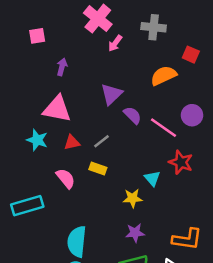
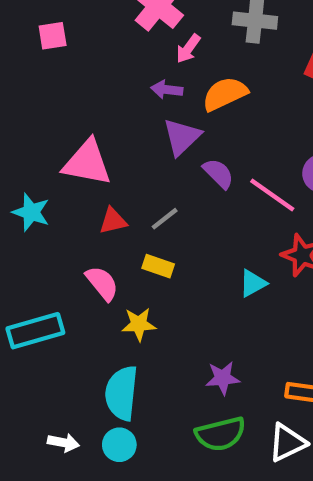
purple arrow: (62, 67) -> (167, 90), moved, turned -98
orange semicircle: (164, 76) -> (225, 94), moved
cyan star: (37, 140) -> (31, 212), moved
cyan triangle: (152, 178) -> (253, 283), turned 42
yellow star: (133, 198) -> (139, 324), moved

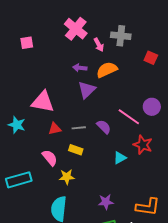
pink arrow: (188, 49) -> (99, 45), moved, turned -64
purple semicircle: (218, 173) -> (104, 127), moved
gray line: (165, 219) -> (79, 128), turned 32

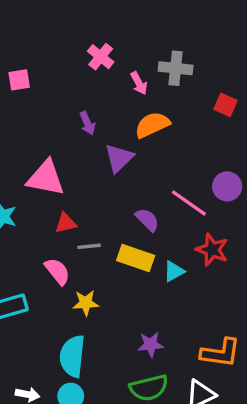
pink cross: (76, 29) -> (101, 57), size x0.7
purple arrow: (80, 68) -> (87, 123), moved, turned -120
gray line: (79, 128) -> (89, 246), moved
yellow rectangle: (76, 150) -> (136, 258), moved, size x1.5

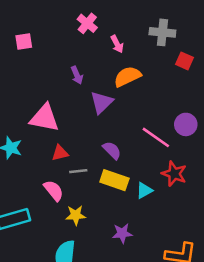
gray cross: (176, 68) -> (162, 32), moved
purple semicircle: (147, 220) -> (112, 150), moved
purple star: (151, 345) -> (122, 233), moved

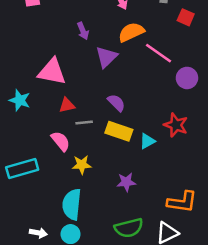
pink line: (156, 137) -> (158, 53), moved

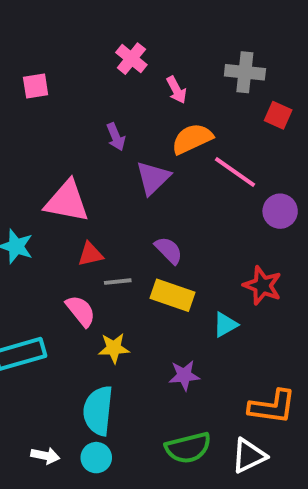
cyan triangle: (147, 141) -> (225, 325), moved

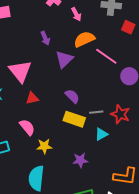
pink triangle: (67, 201) -> (20, 71), turned 40
gray line: (118, 282) -> (96, 112), moved

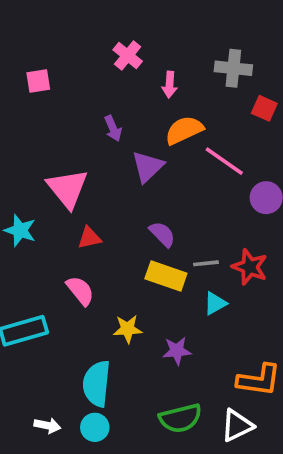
pink arrow: (76, 14) -> (170, 85), turned 32
yellow star: (44, 146) -> (128, 329), moved

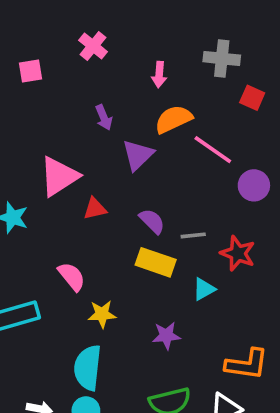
pink cross: (128, 55) -> (93, 46), moved
pink triangle: (67, 189) -> (59, 176), turned 36
red triangle: (89, 238) -> (95, 209), moved
gray line: (206, 263) -> (193, 235), moved
yellow star: (128, 329) -> (102, 314), moved

